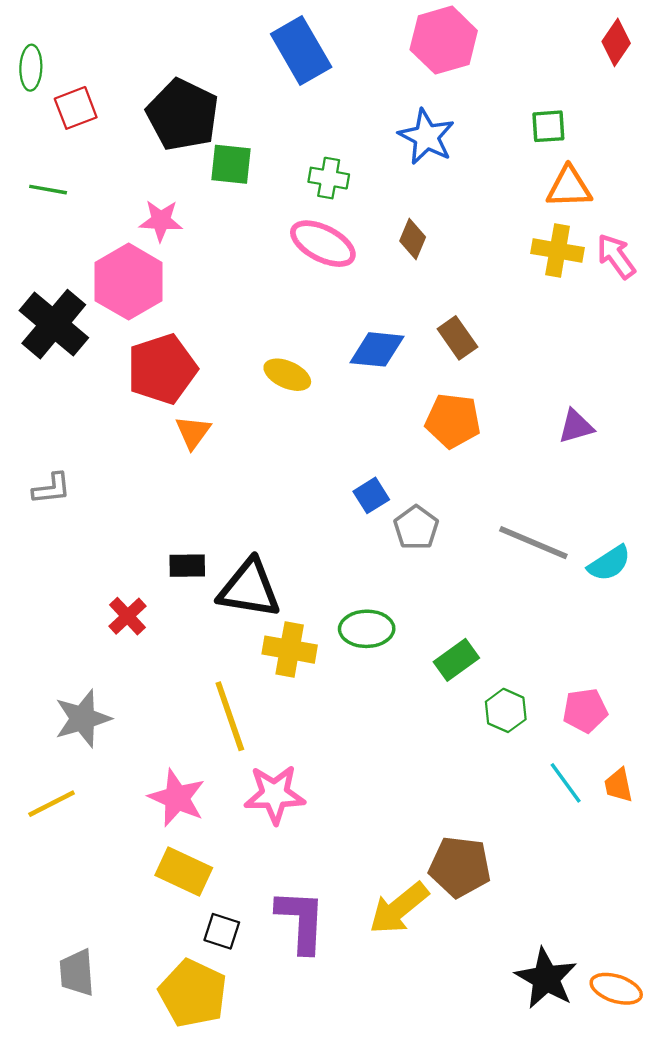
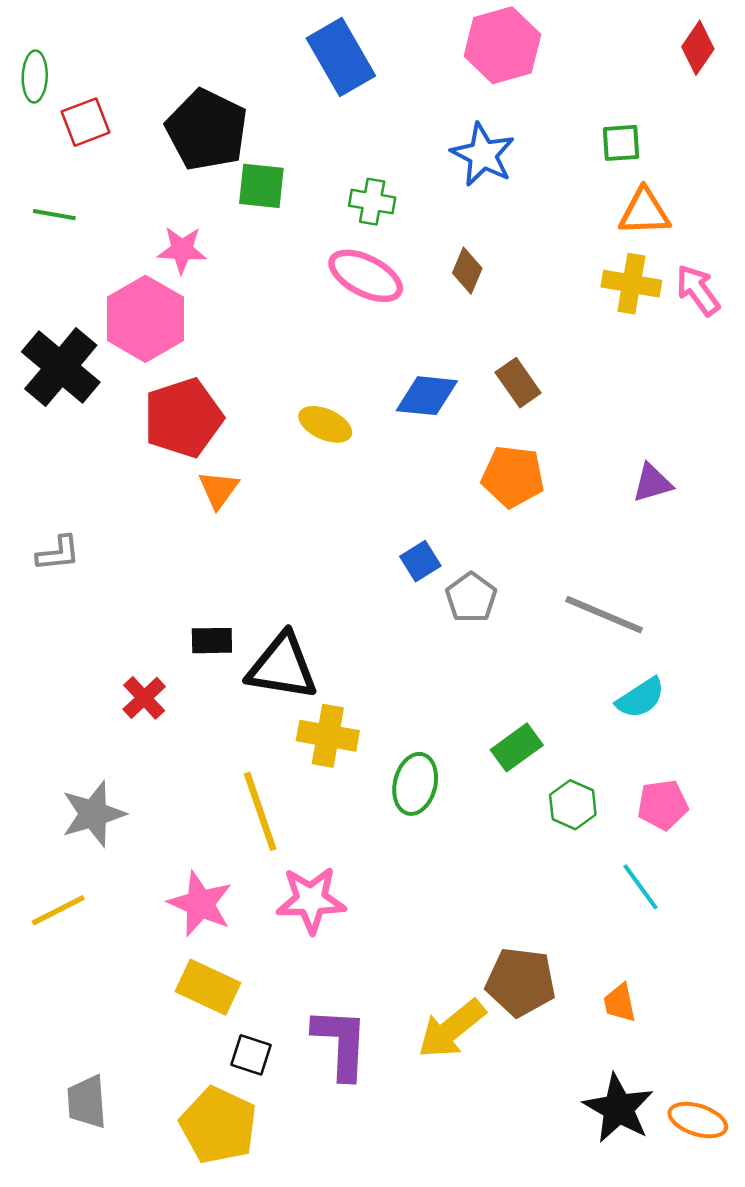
cyan semicircle: (609, 563) -> (641, 698), moved
green ellipse: (367, 629) -> (415, 784), moved, turned -75
orange trapezoid: (618, 785) -> (620, 1003), moved

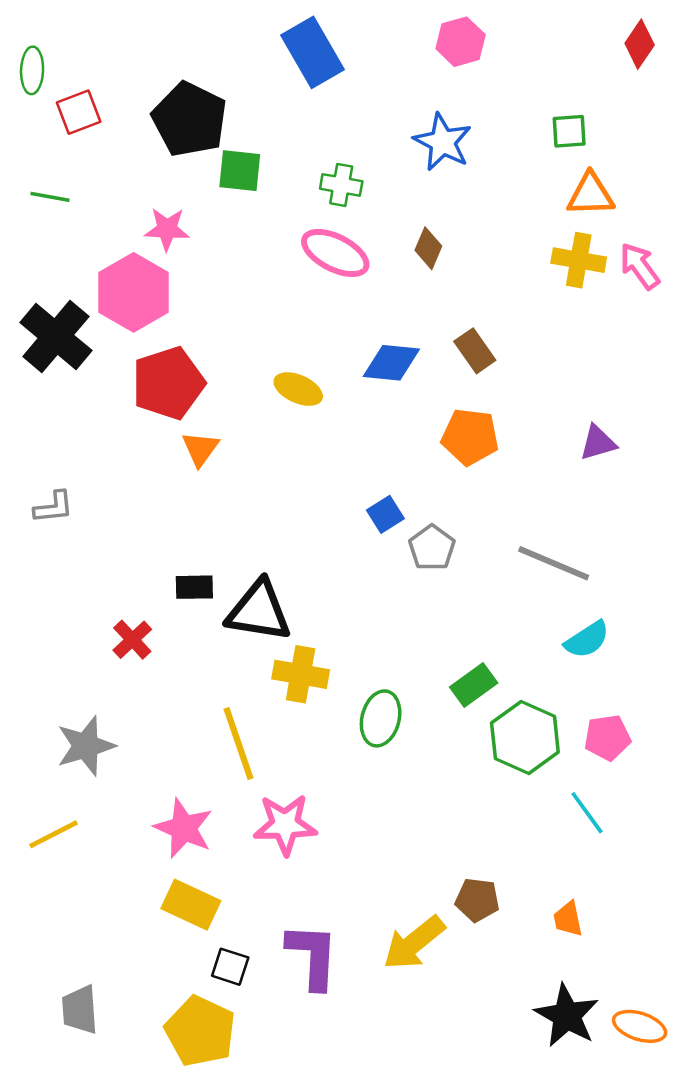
pink hexagon: (502, 45) -> (461, 42), size x0.7
green hexagon: (573, 805) -> (525, 738), size x1.6
brown pentagon: (521, 982) -> (477, 900), size x0.7

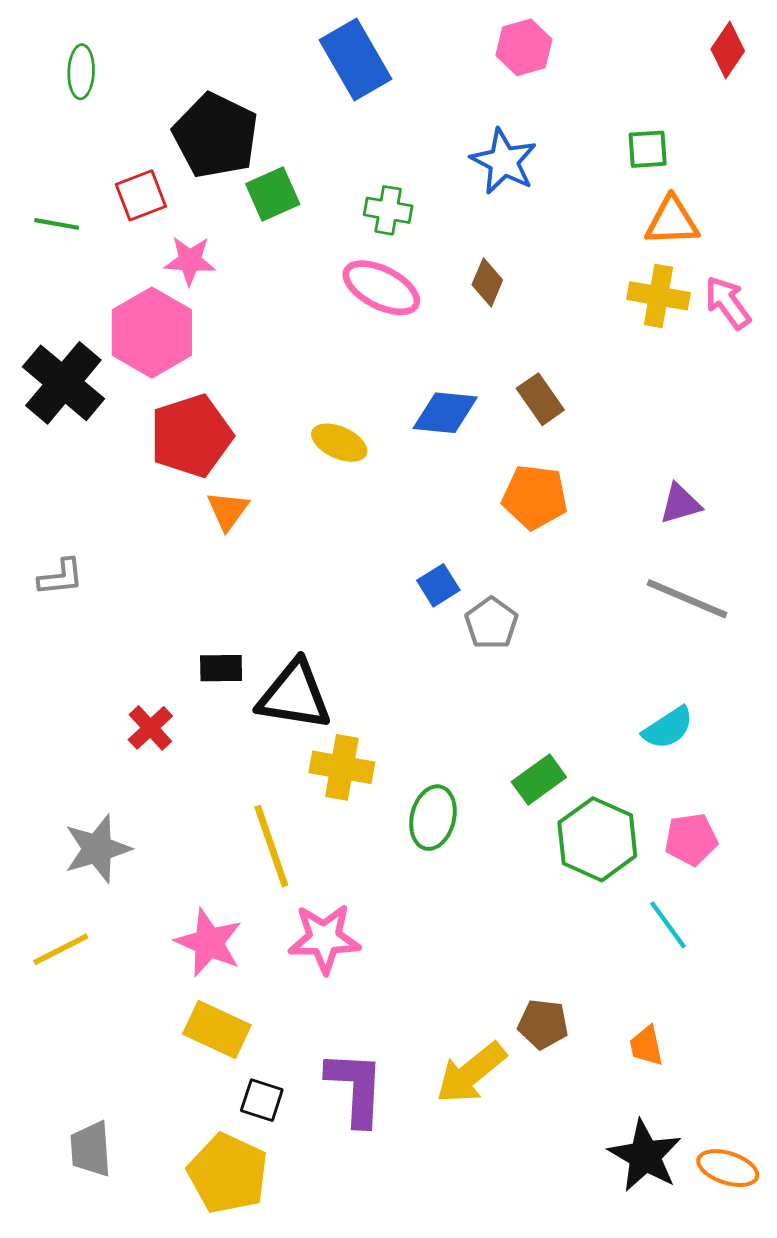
green ellipse: (32, 70) -> (81, 72), moved
red square: (79, 112) -> (141, 195), moved
green square: (240, 171) -> (273, 194), turned -30
gray line: (554, 563) -> (687, 599), moved

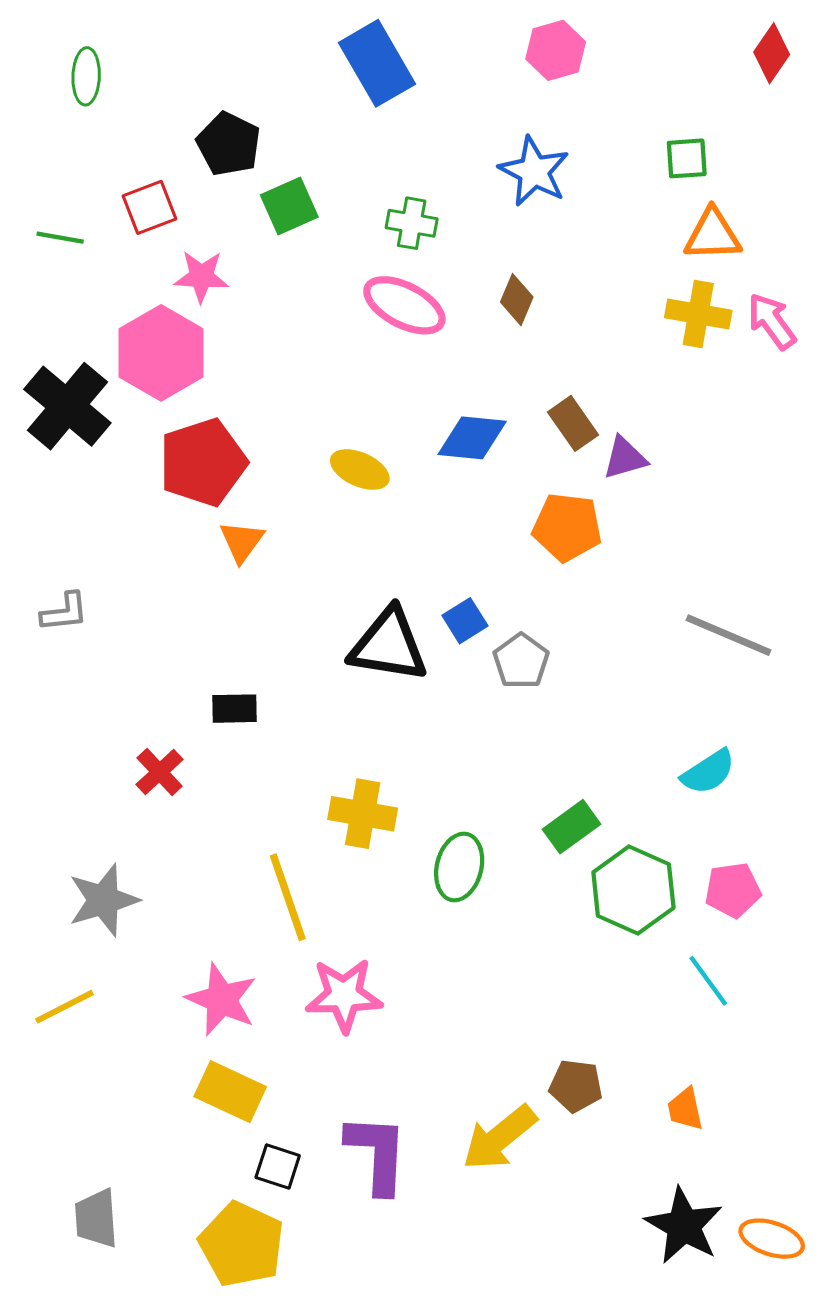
black pentagon: (216, 136) -> (229, 144), size x0.7
purple triangle: (680, 504) -> (625, 458), moved
black triangle: (294, 695) -> (389, 645), moved

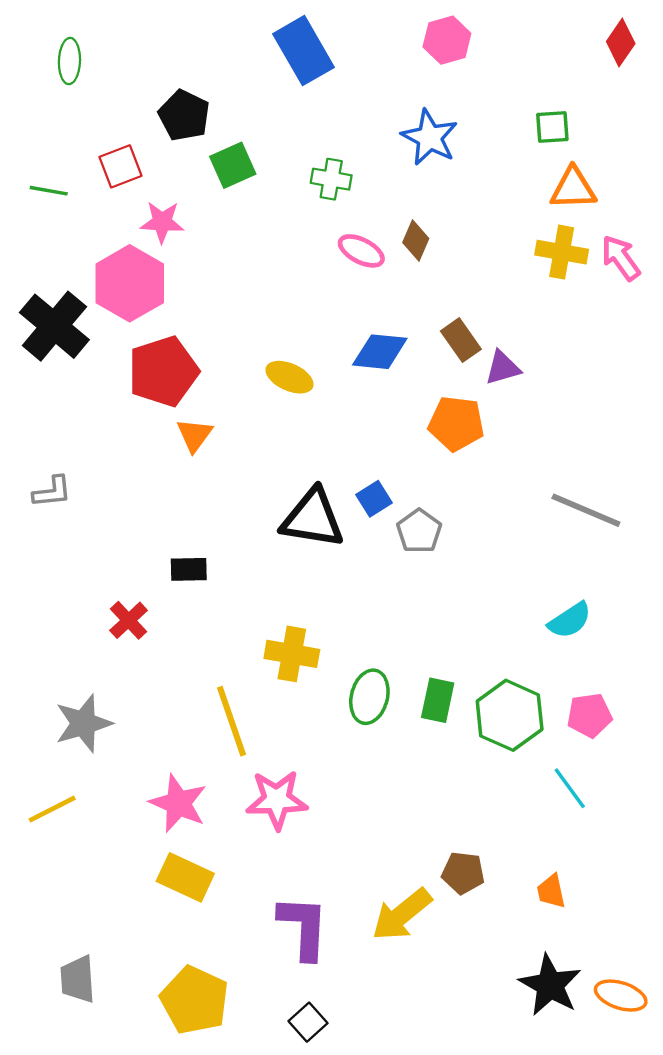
pink ellipse: (404, 305) -> (361, 251), moved, size x0.7
green rectangle: (571, 827) -> (438, 700), moved, turned -42
black square: (278, 1167) -> (308, 1022), moved, turned 30

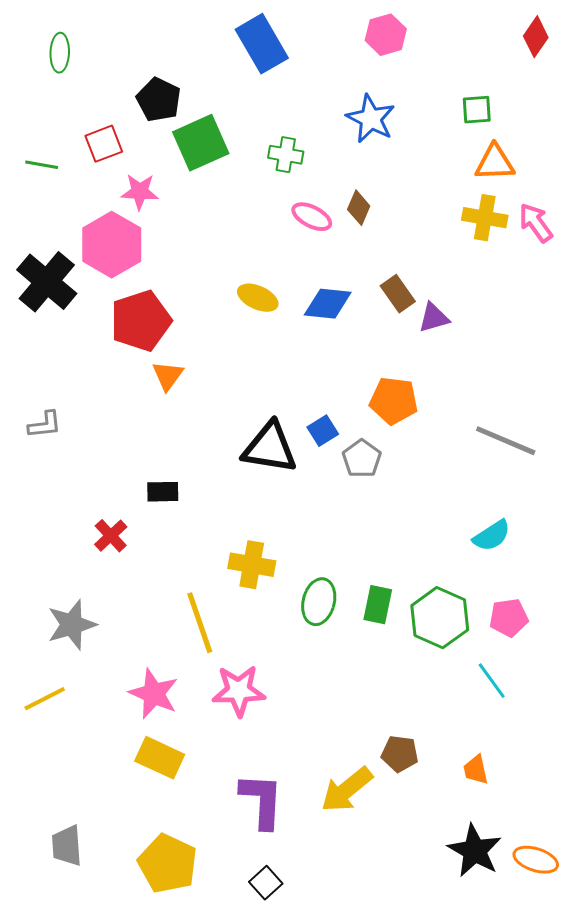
green square: (233, 165) -> (201, 143), size x1.4
yellow ellipse: (289, 377) -> (258, 298), moved
orange pentagon: (456, 423) -> (394, 401), moved

